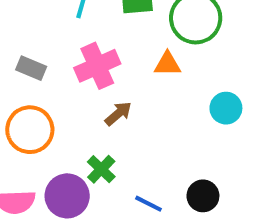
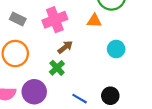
cyan circle: (226, 108) -> (116, 49), moved
green cross: (101, 169) -> (57, 68), moved

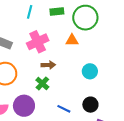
brown arrow: (65, 47) -> (48, 65), turned 40
cyan circle: (116, 49) -> (90, 71), moved

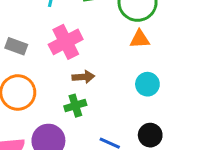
orange triangle: (72, 40) -> (140, 39), moved
green cross: (42, 83) -> (75, 106), turned 32

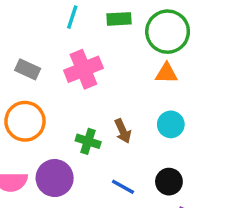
brown arrow: (83, 77) -> (123, 131), moved, turned 65
green cross: (75, 106) -> (88, 141), turned 30

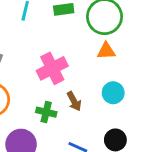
pink cross: (83, 69) -> (52, 68), moved

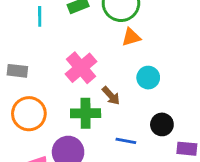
green cross: (46, 112) -> (86, 113), size x1.4

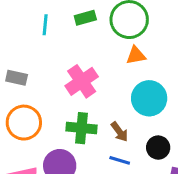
cyan circle: (148, 78) -> (149, 98), size x1.5
brown arrow: (111, 96) -> (119, 132), moved

